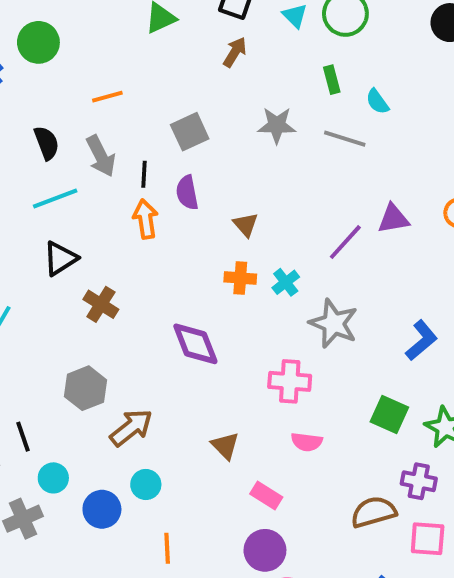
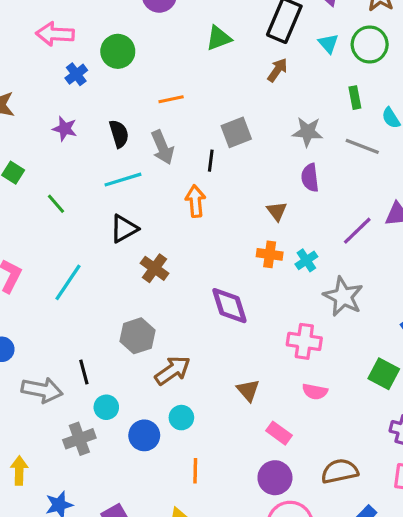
black line: (144, 174) -> (211, 161), moved
purple semicircle: (187, 193) -> (310, 178), moved
brown semicircle: (374, 512) -> (340, 471), moved

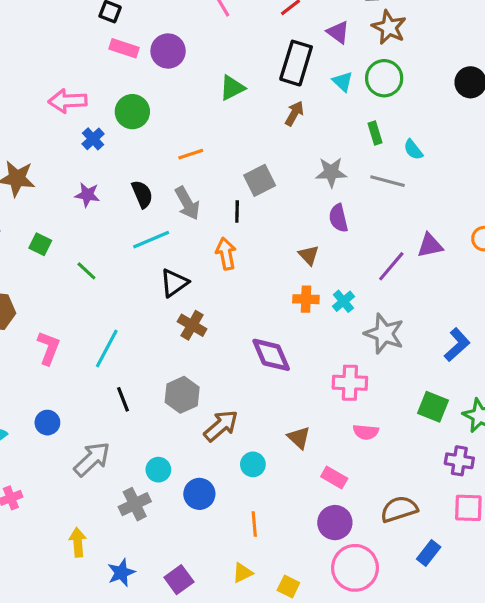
black triangle: (124, 229) -> (174, 283), moved
black line: (84, 372) -> (123, 399), moved
gray arrow: (42, 390) -> (92, 459), turned -48
cyan circle: (181, 418) -> (253, 464), moved

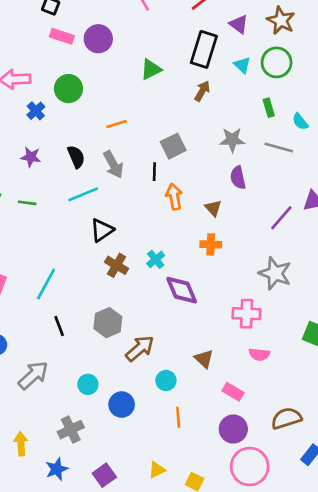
orange arrow: (226, 254) -> (174, 197), moved
green line: (86, 271) -> (27, 203), moved, turned -36
cyan cross: (343, 301) -> (156, 259), moved
gray cross: (135, 504) -> (71, 430), moved
orange line: (254, 524) -> (178, 417), moved

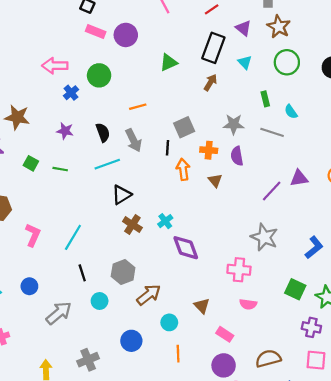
green circle: (277, 62) -> (287, 62), moved
orange cross: (211, 244) -> (209, 150), moved
cyan circle: (88, 384) -> (100, 301), moved

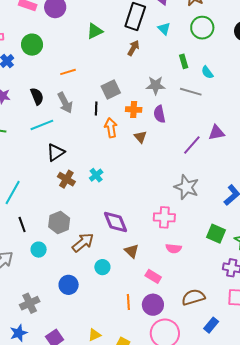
purple diamond: (186, 248) -> (116, 222), moved
orange line: (178, 354) -> (128, 302), moved

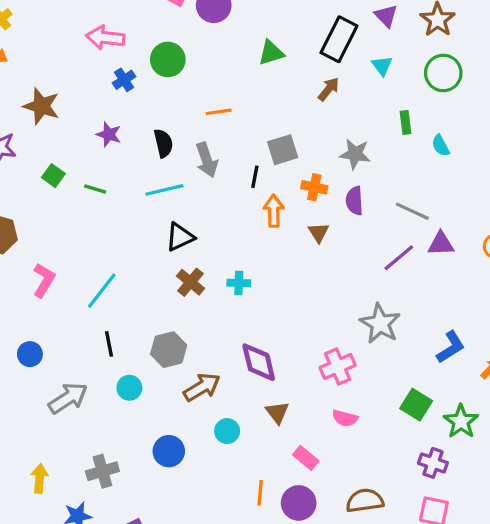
gray line: (191, 92) -> (412, 211), moved
cyan cross: (96, 175) -> (239, 283), turned 32
pink cross: (164, 217) -> (338, 366), turned -35

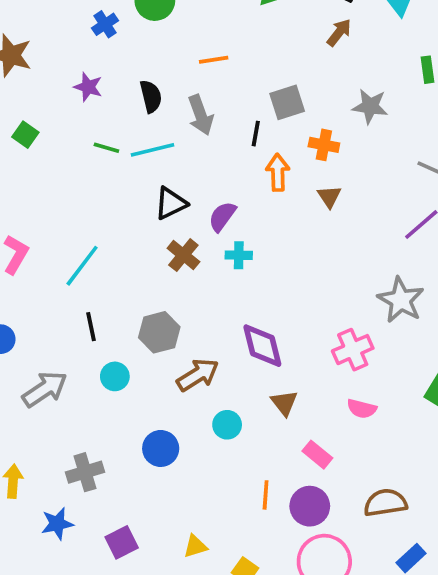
green line: (95, 189) -> (106, 148), moved
purple semicircle: (354, 201) -> (222, 216), moved, turned 40

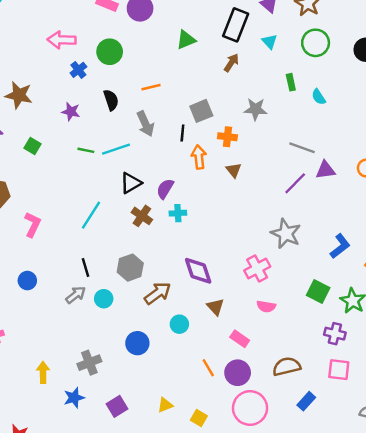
black semicircle: (151, 96) -> (111, 100), moved
cyan line: (82, 266) -> (91, 215), moved
gray arrow: (45, 389) -> (76, 295), moved, size x0.7
orange line: (266, 495) -> (208, 368), turned -30

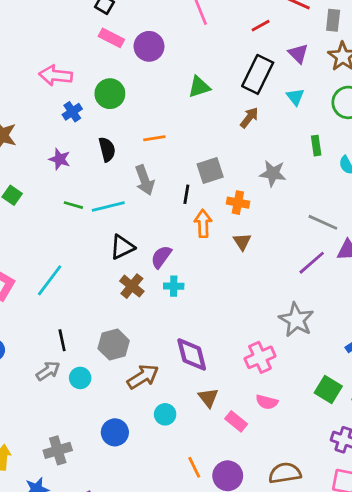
cyan line: (91, 215) -> (50, 280), moved
pink rectangle: (240, 339) -> (236, 421), moved

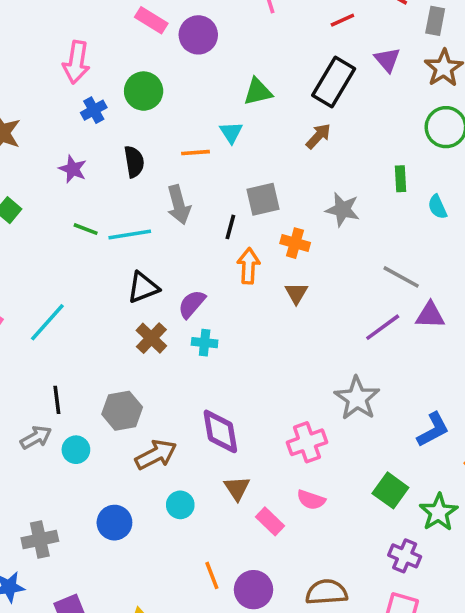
pink arrow: (56, 75) -> (76, 62), turned -92
cyan triangle: (295, 97) -> (231, 132), moved

